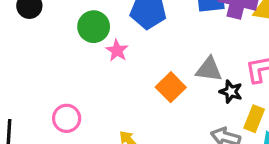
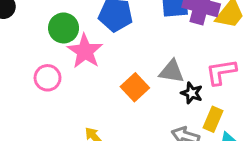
pink star: (117, 51) -> (85, 51), size x1.6
pink circle: (67, 118) -> (48, 78), moved

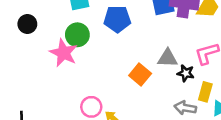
pink star: (85, 51) -> (64, 53), moved
pink circle: (48, 78) -> (91, 107), moved

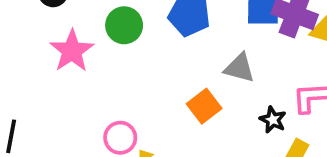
pink star: (64, 53) -> (72, 51), moved
gray triangle: (168, 58) -> (239, 68), moved

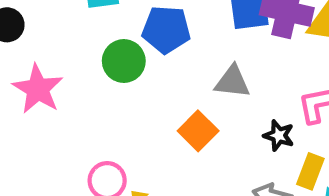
green circle: (124, 25) -> (124, 61), moved

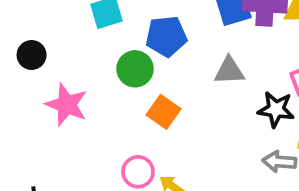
orange square: (198, 131) -> (164, 112), moved
black star: (279, 135) -> (276, 109), size x1.4

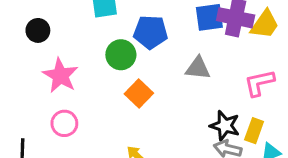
black star: (276, 109) -> (225, 126), moved
pink circle: (138, 172) -> (64, 123), moved

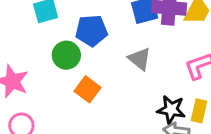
gray triangle: (198, 68) -> (140, 59), turned 40

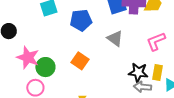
green circle: (66, 55) -> (45, 67), moved

